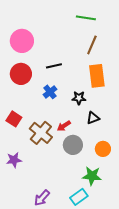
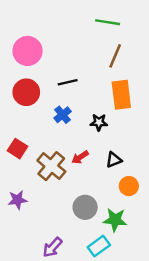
black triangle: (93, 118) -> (114, 160), moved
gray circle: (73, 145) -> (85, 207), moved

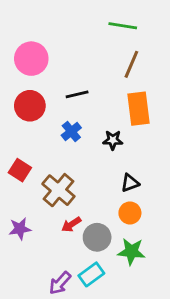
red arrow: (80, 157) -> (71, 224), moved
orange circle: (129, 186) -> (130, 213), moved
cyan rectangle: (99, 246) -> (91, 274), moved

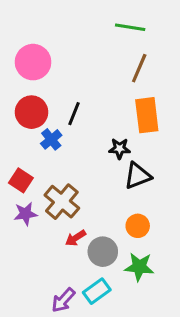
black line: (77, 94) -> (74, 114), moved, turned -55
blue cross: (71, 132) -> (51, 139), moved
black triangle: (130, 183) -> (138, 176), moved, size x1.4
purple star: (20, 229) -> (25, 214), moved

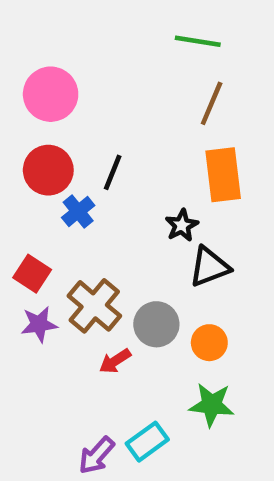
black star: (119, 149) -> (182, 225), turned -30
gray circle: (103, 252) -> (156, 324), moved

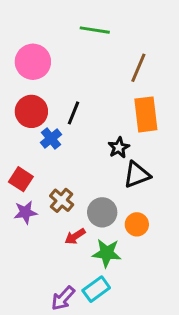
green line: (198, 41) -> (95, 30), moved
brown cross: (94, 306) -> (62, 200), size x0.7
green star: (212, 405) -> (107, 253), moved

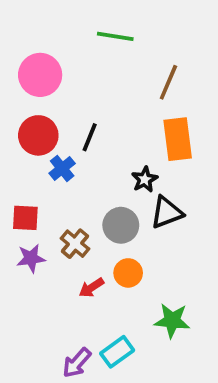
red square: (21, 179) -> (25, 218), turned -30
gray circle: (102, 212) -> (121, 225), moved
orange circle: (137, 224) -> (128, 273), moved
green star: (107, 253) -> (172, 321), moved

